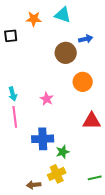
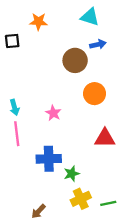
cyan triangle: (63, 15) -> (90, 17), moved
yellow cross: (57, 174) -> (81, 199), moved
brown arrow: (34, 185) -> (38, 211), turned -40

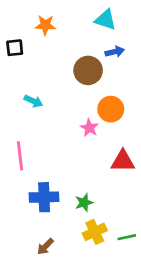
cyan arrow: (14, 107) -> (33, 101), moved, turned -49
pink star: (53, 113) -> (89, 128), moved
blue cross: (49, 159) -> (44, 197), moved

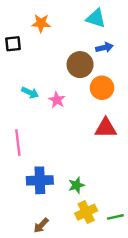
orange circle: (111, 109) -> (102, 88), moved
pink star: (89, 128) -> (57, 100), moved
red triangle: (123, 161) -> (106, 128), moved

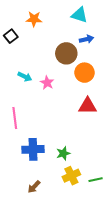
black square: (13, 44) -> (11, 36), turned -32

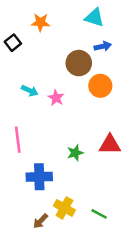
red triangle: (88, 106) -> (110, 144), moved
green star: (63, 153) -> (75, 153), moved
yellow cross: (71, 176) -> (64, 208), moved, turned -36
green line: (96, 180) -> (99, 214), moved, turned 40

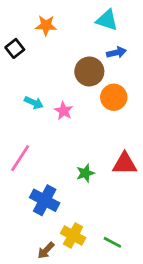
pink line: (18, 140) -> (20, 158), turned 40
blue cross: (39, 177) -> (45, 200), turned 30

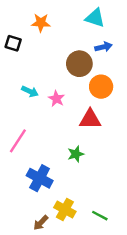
black square: (15, 48) -> (13, 43), turned -35
red triangle: (125, 164) -> (90, 119), moved

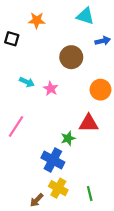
blue arrow: (103, 47) -> (103, 41), moved
orange circle: (101, 87) -> (100, 90), moved
red triangle: (90, 119) -> (89, 123), moved
blue cross: (40, 178) -> (53, 160), moved
green line: (100, 216) -> (90, 194), turned 48

